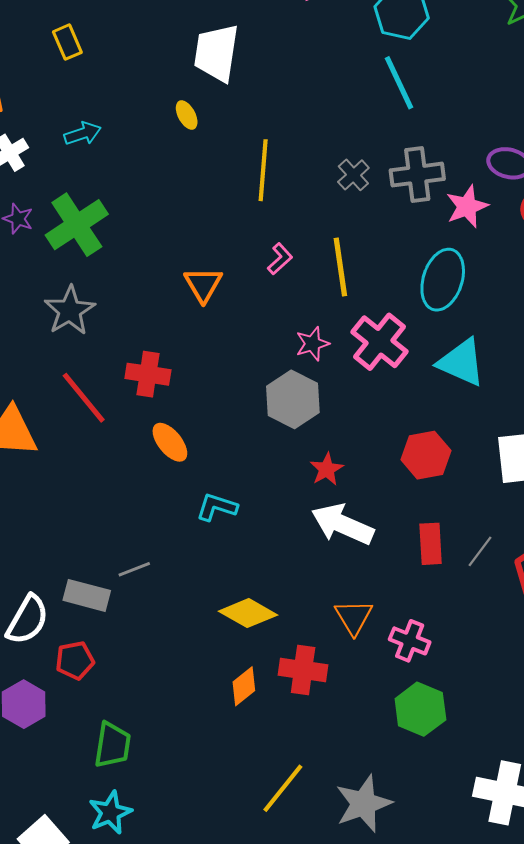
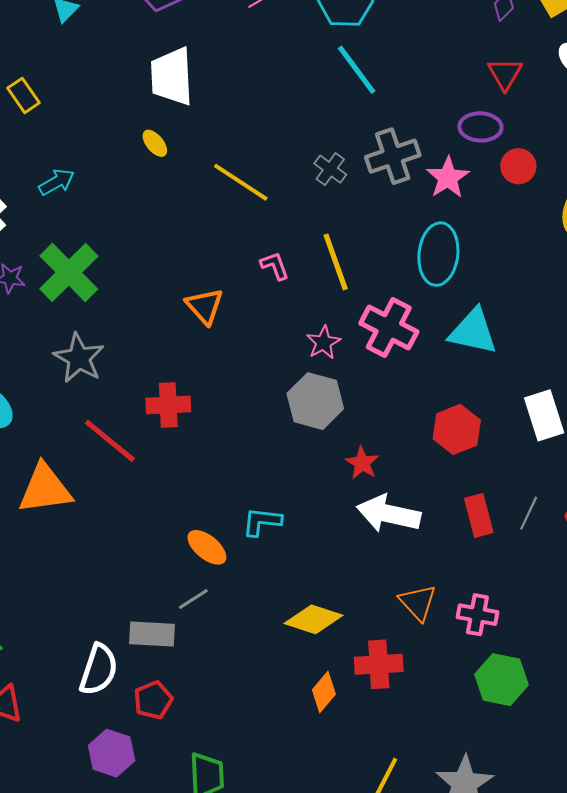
yellow line: (263, 170) -> (241, 182), turned -50
pink L-shape: (280, 259) -> (275, 266), turned -56
orange ellipse: (170, 442) -> (207, 547), moved

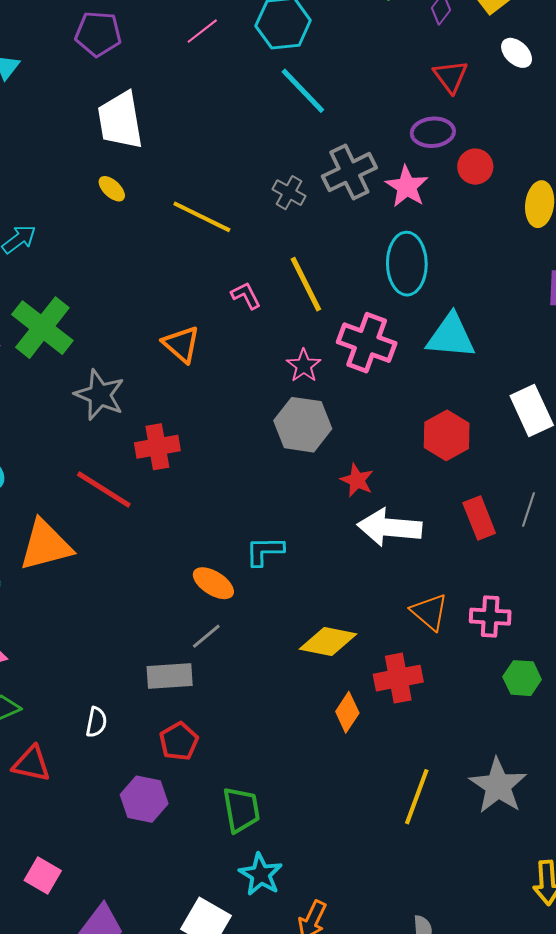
gray star: (79, 358) -> (100, 395), moved
white semicircle: (99, 670) -> (96, 722), moved, size x0.6
green hexagon: (502, 680) -> (522, 678), size x0.7

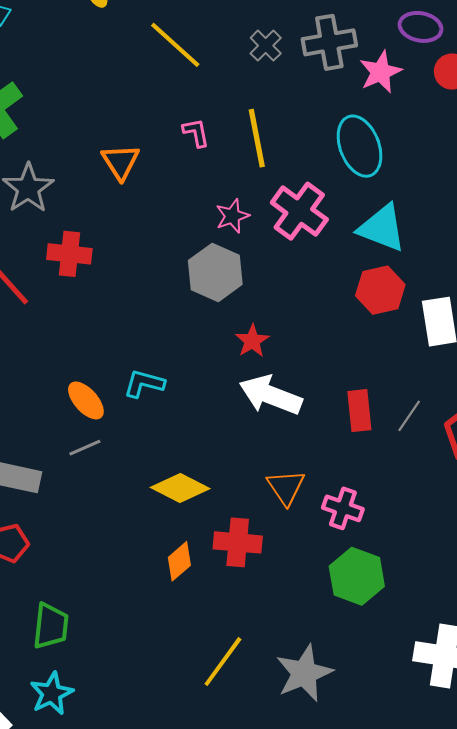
cyan ellipse: (407, 264) -> (359, 146), turned -36
red hexagon: (447, 435) -> (380, 290), moved
gray line: (206, 636) -> (85, 448), moved
green hexagon: (522, 678) -> (357, 576), size x1.5

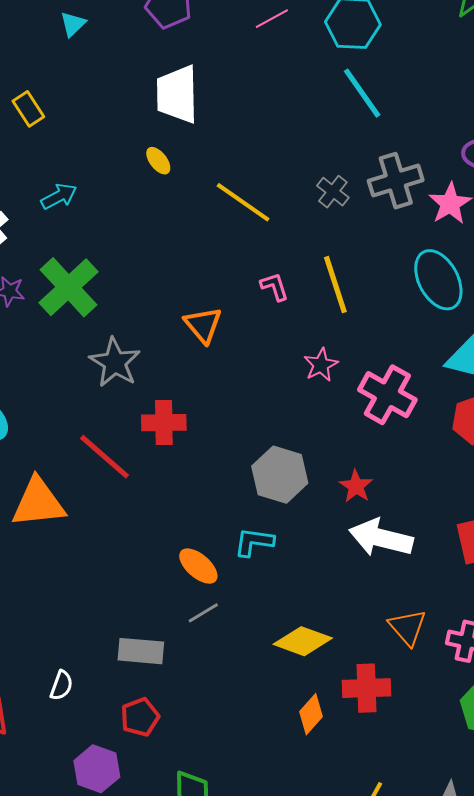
pink cross: (299, 211) -> (387, 395), moved
gray hexagon: (215, 272) -> (280, 475), moved

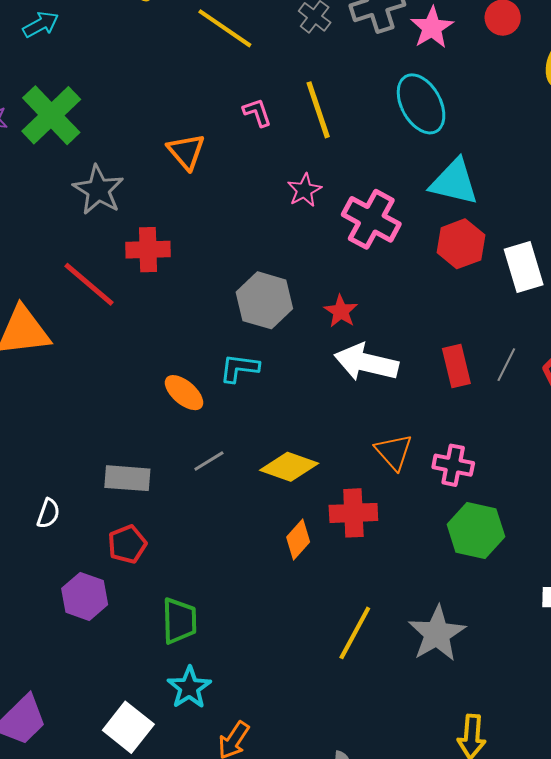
gray line: (203, 613) -> (209, 461), moved

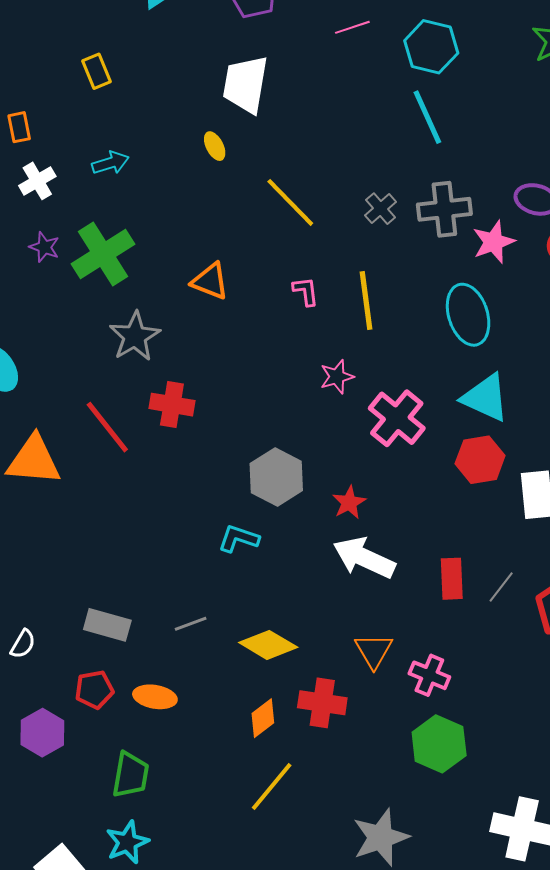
orange triangle: (186, 151) -> (210, 281), moved, turned -39
orange ellipse: (184, 393) -> (155, 697), moved, turned -42
yellow line: (355, 633) -> (272, 787), moved

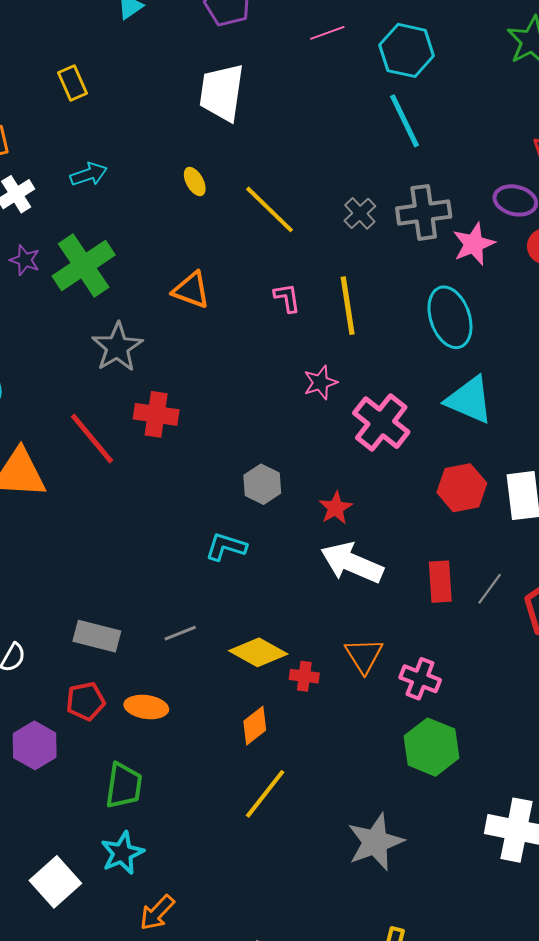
yellow ellipse: (215, 146) -> (195, 182), moved
red hexagon: (480, 460) -> (462, 488), moved
gray hexagon: (276, 477) -> (262, 484), size x0.7
red cross: (322, 703) -> (304, 676), moved, size x0.6

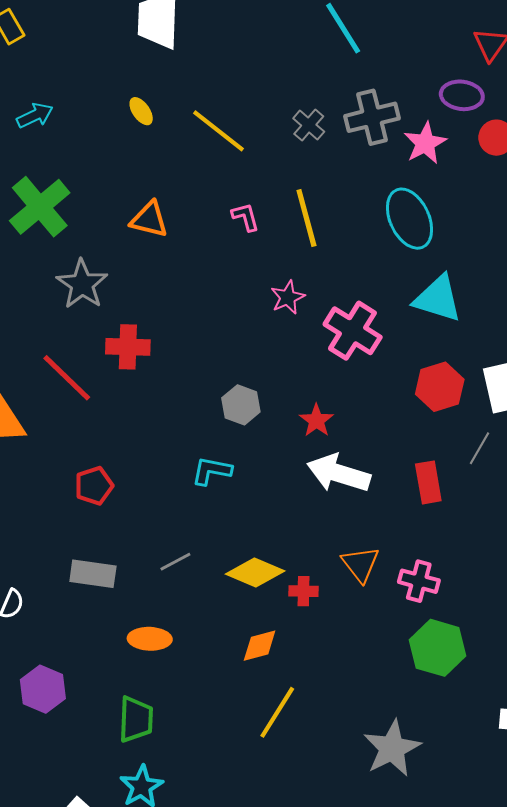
gray line: (490, 589) -> (480, 448), moved
red pentagon: (85, 701) -> (94, 486), moved
orange diamond: (255, 726) -> (260, 646), turned 30

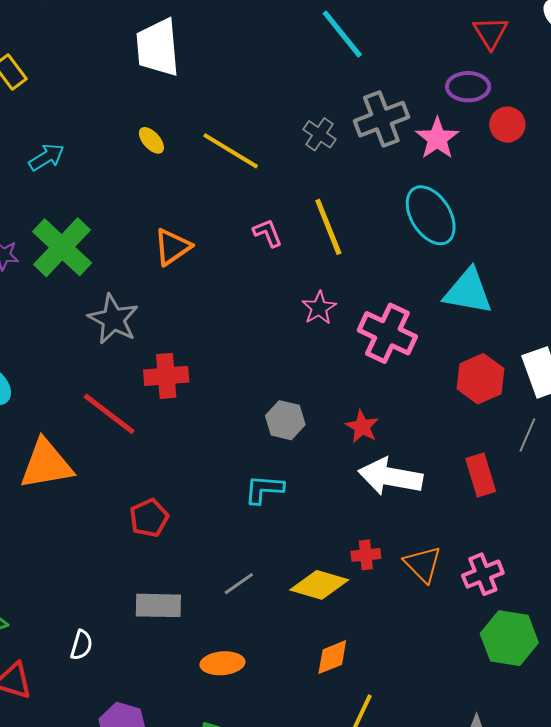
orange triangle: (149, 220) -> (172, 247), turned -42
pink cross: (419, 581) -> (483, 574), turned -30
red cross: (303, 591) -> (366, 555), moved

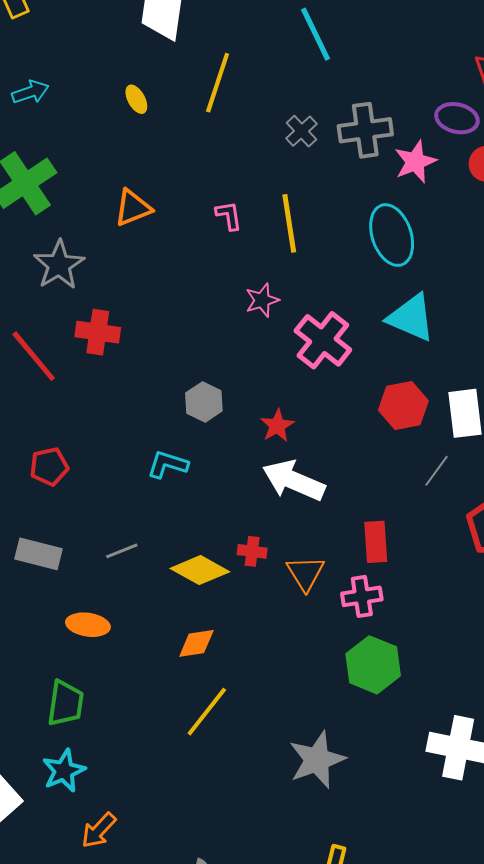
cyan line: (342, 34) -> (316, 34), moved
yellow line: (231, 151) -> (218, 83), moved, turned 64
red rectangle: (481, 475) -> (376, 542), moved

